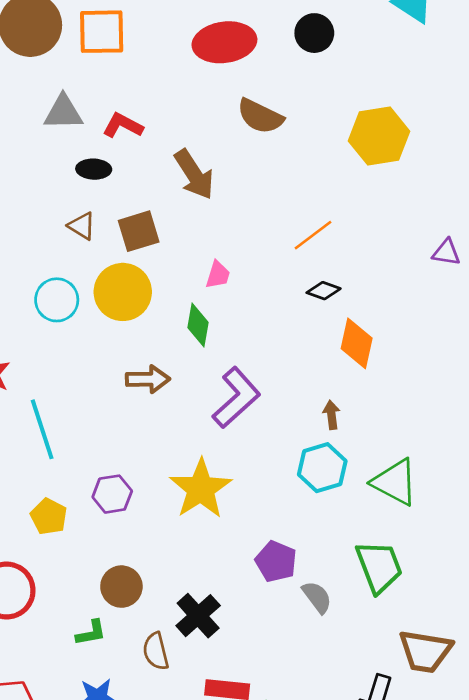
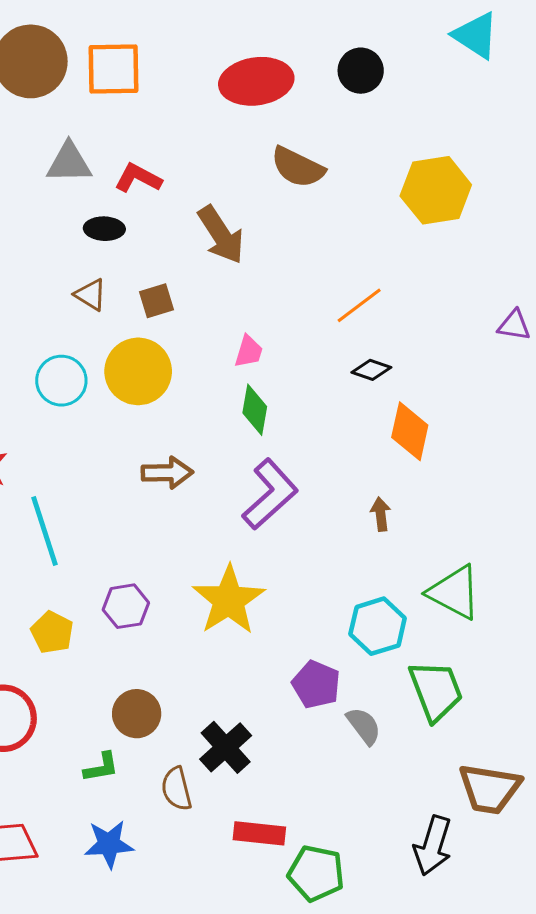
brown square: (139, 231) -> (157, 301), size x0.7
green diamond: (198, 325) -> (255, 410), moved
cyan hexagon: (322, 468) -> (378, 626), moved

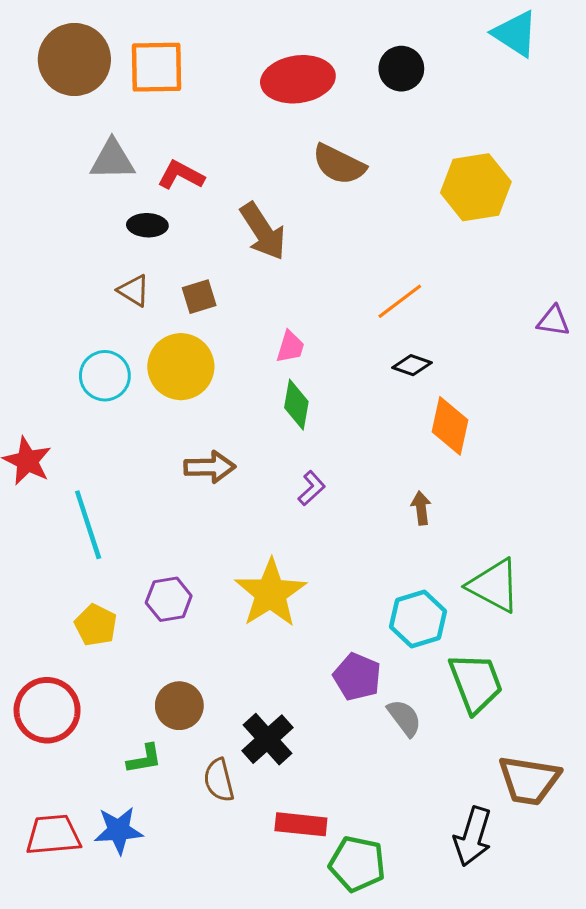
purple L-shape: (270, 494) -> (312, 488), size x0.5
blue star: (109, 844) -> (119, 830), moved

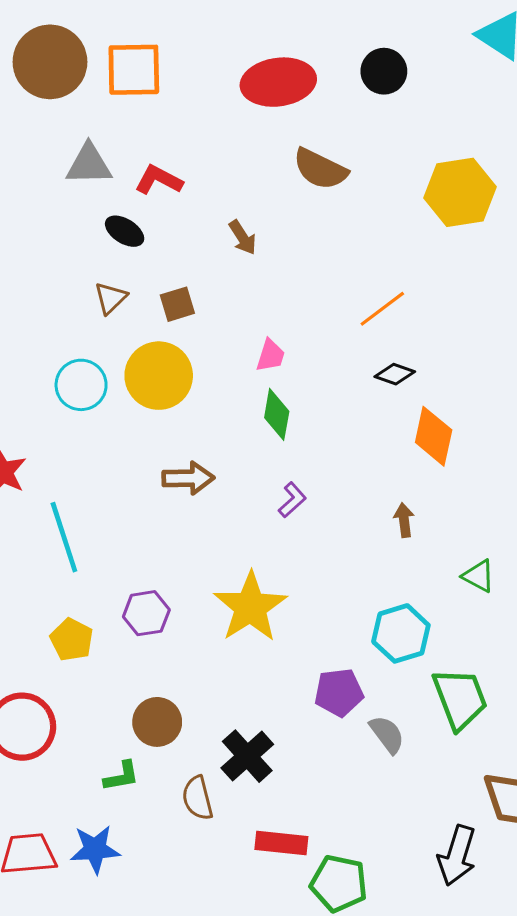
black ellipse: (147, 225) -> (125, 231), turned 30
brown arrow: (263, 231) -> (243, 237), size x0.6
brown triangle: (134, 291) -> (111, 298), turned 44
green triangle: (494, 586) -> (479, 576), moved, size x0.6
purple pentagon: (357, 677) -> (339, 692), turned -30

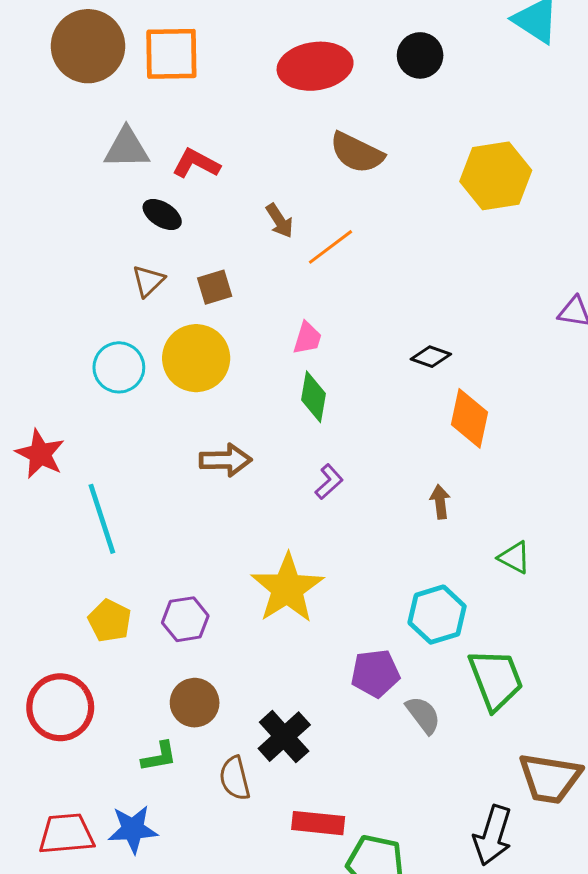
orange line: (382, 309) -> (330, 247), moved
purple hexagon: (146, 613) -> (185, 619), moved

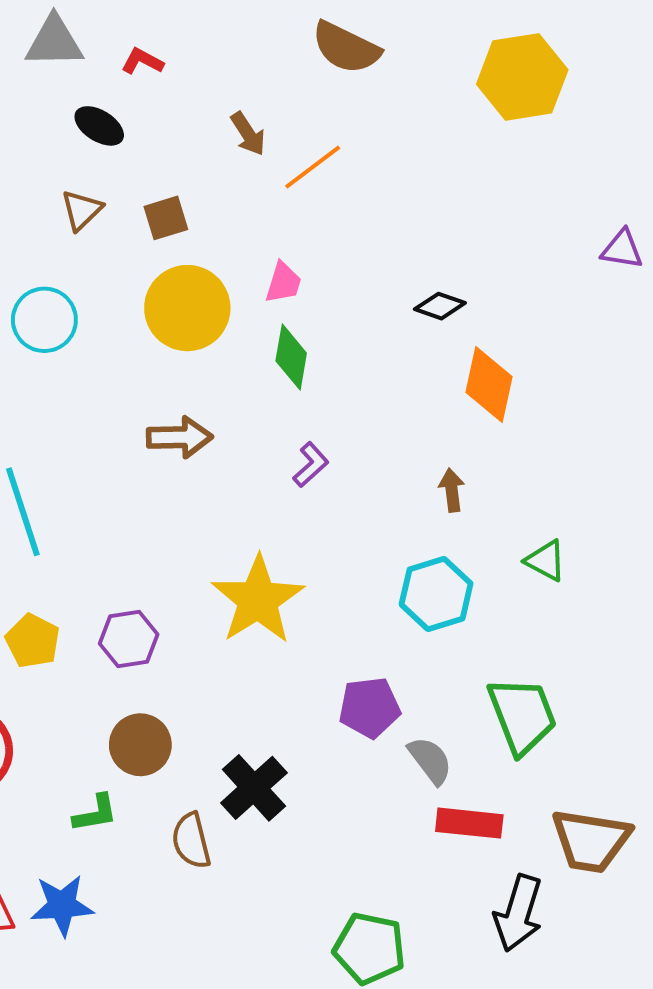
red L-shape: (196, 164) -> (142, 61), size x0.7
yellow circle: (196, 358) -> (187, 308), moved
cyan hexagon: (437, 615) -> (436, 594), moved
red rectangle: (318, 823) -> (469, 823), moved

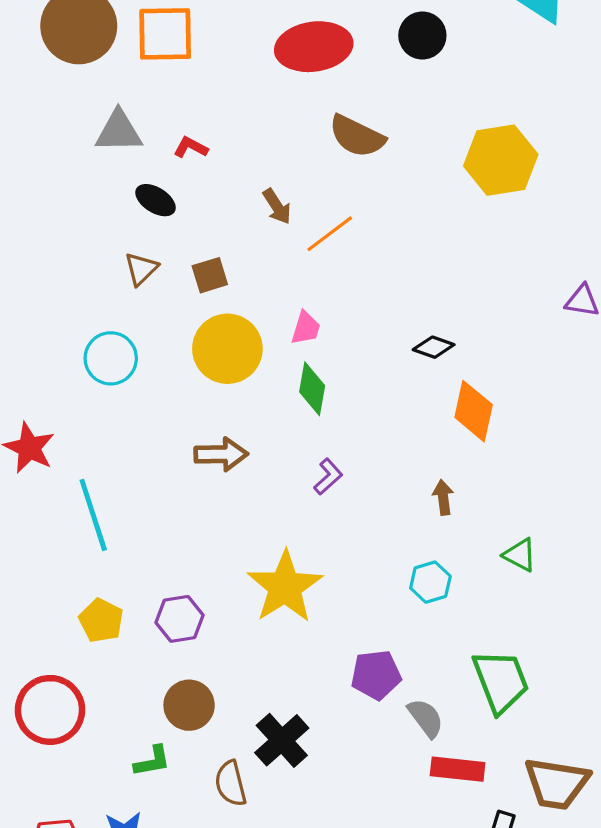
cyan hexagon: (436, 594) -> (430, 582), size x0.7

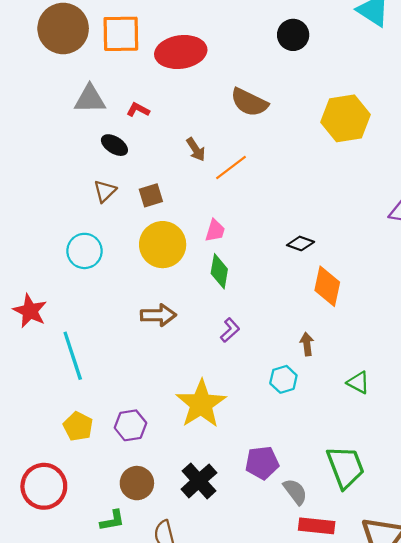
red ellipse: (314, 47) -> (181, 52), moved
cyan hexagon: (430, 582) -> (283, 379), moved
black cross: (282, 740) -> (199, 481), moved

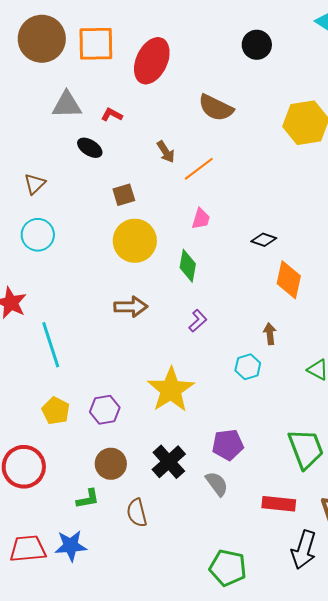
red ellipse: (181, 52) -> (152, 61), turned -57
brown triangle: (105, 191) -> (35, 184), moved
pink trapezoid: (215, 231) -> (201, 219), moved
cyan circle: (85, 251) -> (38, 235), moved
gray semicircle: (295, 492) -> (217, 484), moved

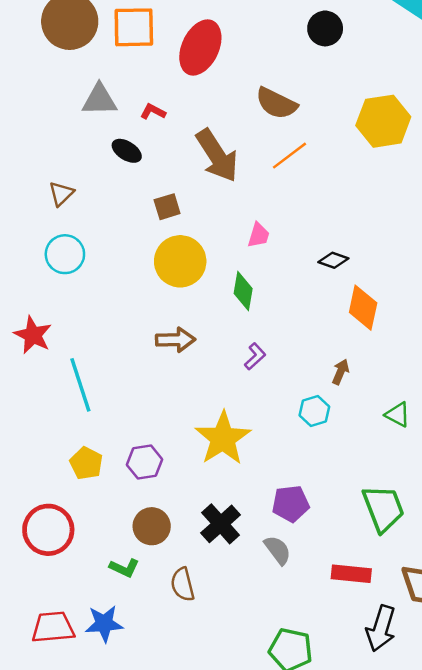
brown arrow: (166, 152) -> (217, 156), size x2.0
orange line: (199, 169) -> (289, 156), moved
brown arrow: (270, 334) -> (341, 372), turned 30
green L-shape: (88, 499) -> (124, 568), turned 35

